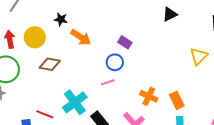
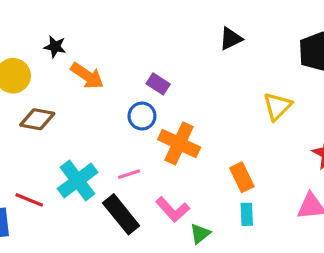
pink line: (108, 82) -> (129, 174), moved
orange cross: (149, 96) -> (179, 143), moved, size x1.4

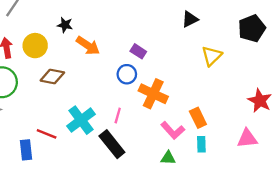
yellow triangle: (277, 106) -> (212, 56), moved
pink line: (129, 174) -> (118, 115), turned -56
pink L-shape: (173, 210) -> (173, 130), moved
green triangle: (200, 234) -> (168, 158), turned 42

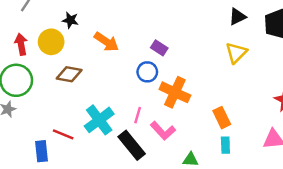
black triangle: (190, 19) -> (237, 17), moved
black star: (65, 25) -> (70, 20), moved
pink L-shape: (173, 130) -> (163, 131), moved

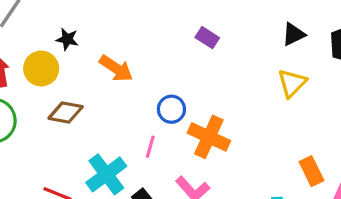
purple rectangle: (159, 48) -> (207, 38), moved
pink line: (138, 115) -> (150, 147), moved
orange rectangle: (222, 118) -> (312, 171), moved

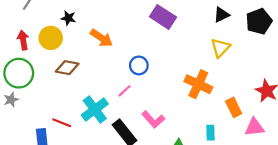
purple rectangle: (207, 38) -> (163, 17), size x1.6
orange cross: (209, 137) -> (198, 84), moved
pink line: (150, 147) -> (125, 91), turned 32

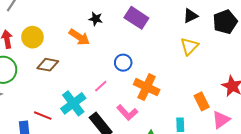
black star: (68, 18) -> (96, 19), moved
blue circle: (139, 65) -> (123, 63), moved
orange cross: (198, 84) -> (147, 87), moved
pink triangle: (255, 127) -> (221, 120), turned -30

